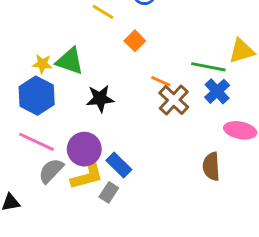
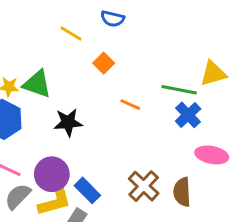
brown cross: (174, 100) -> (144, 186), moved

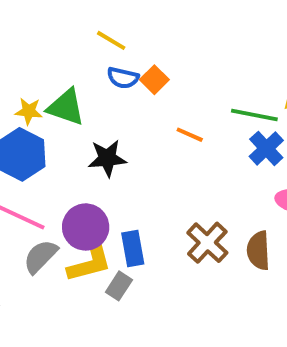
blue semicircle: (113, 19) -> (123, 78), moved
blue rectangle: (87, 190) -> (133, 249), turned 35

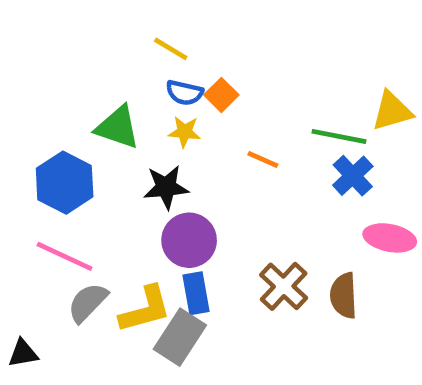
yellow star: (29, 111) -> (184, 132), moved
purple circle: (86, 227) -> (189, 240), moved
gray rectangle: (119, 286) -> (180, 337), size x1.6

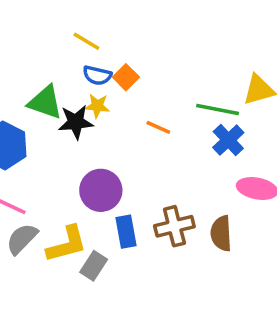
black star: (166, 187) -> (76, 122), moved
brown cross: (284, 286) -> (174, 226), turned 33
blue rectangle: (196, 293) -> (126, 232), moved
gray rectangle: (180, 337) -> (94, 266), size x0.7

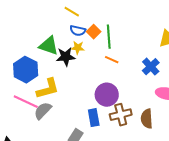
green line: (218, 110) -> (109, 37), moved, turned 75
purple circle: (101, 190) -> (107, 95), moved
gray semicircle: (22, 239) -> (43, 111), moved
yellow L-shape: (67, 244) -> (48, 89), moved

